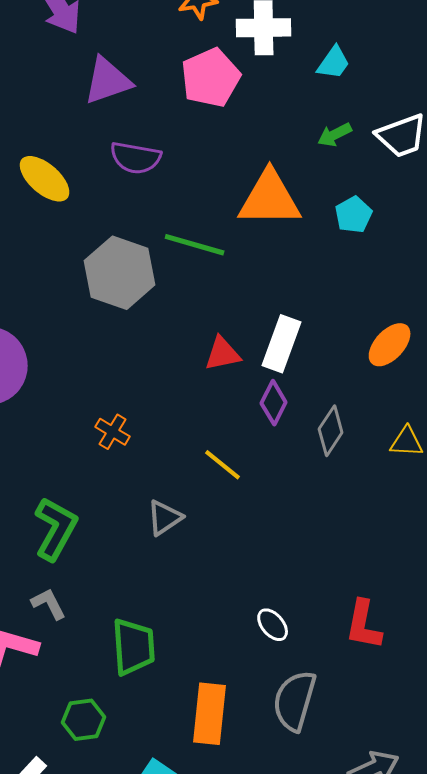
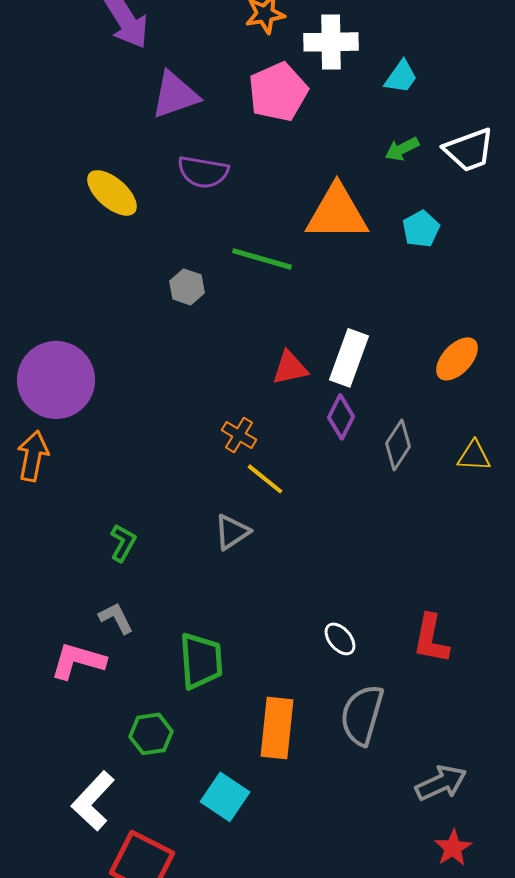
gray hexagon: (120, 273) -> (187, 287), size x0.5
orange cross: (113, 432) -> (239, 435), moved
yellow line: (223, 465) -> (265, 479), moved
green L-shape: (56, 529) -> (123, 543), size x0.6

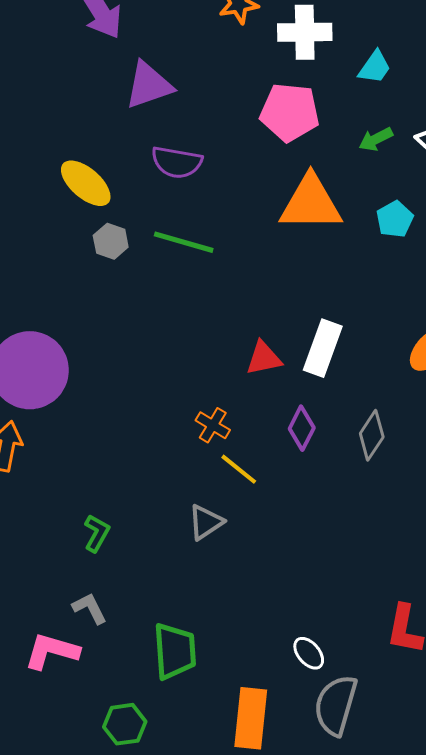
pink pentagon: (278, 92) -> (290, 112), moved, turned 30
green line: (262, 259) -> (184, 242), moved
gray hexagon: (187, 287) -> (111, 241), moved
purple diamond: (341, 417) -> (302, 428), moved
white ellipse: (340, 639) -> (309, 653), moved

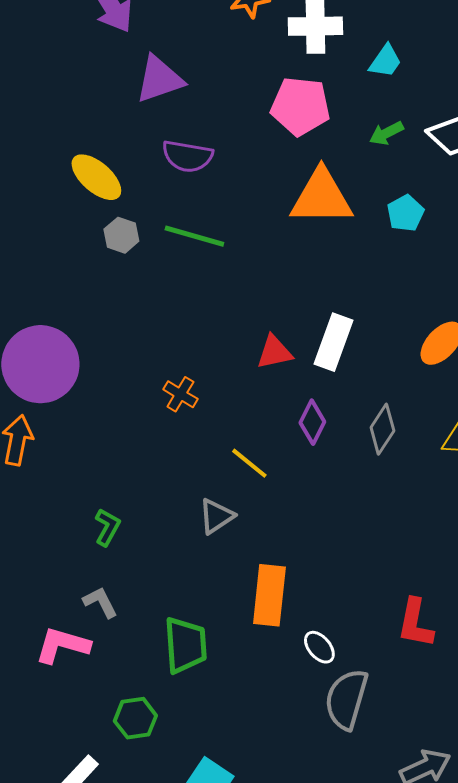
orange cross: (213, 425) -> (180, 394), moved
orange rectangle: (251, 718) -> (269, 595), moved

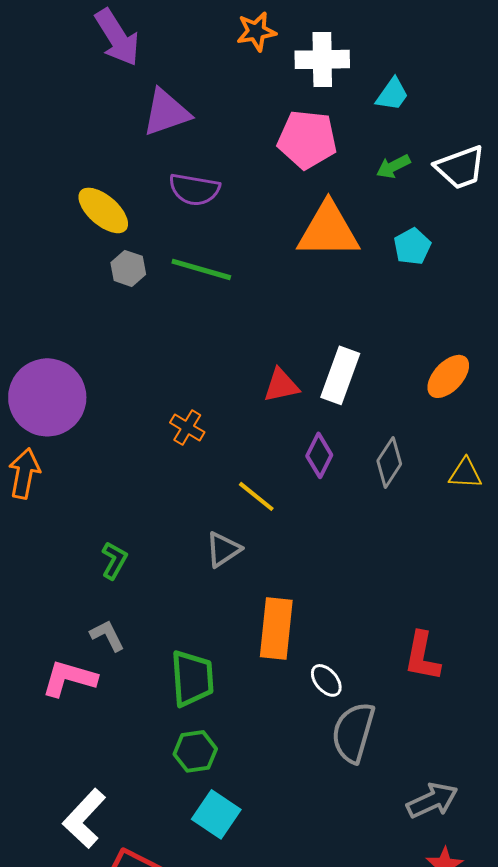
green hexagon: (135, 718) -> (195, 751), moved

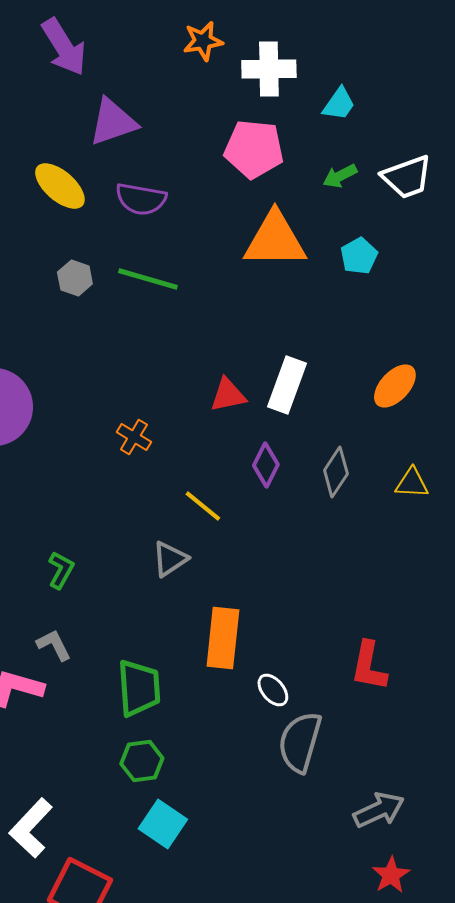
yellow ellipse: (103, 210) -> (60, 186), moved

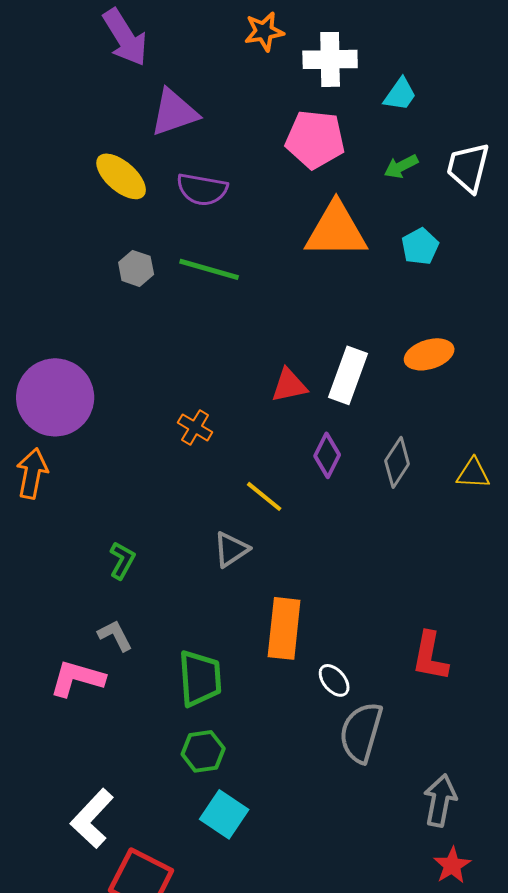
white trapezoid: (407, 177) -> (468, 167), turned 124
orange ellipse: (395, 386) -> (429, 354), moved, turned 30
gray arrow: (379, 810) -> (440, 800), turned -54

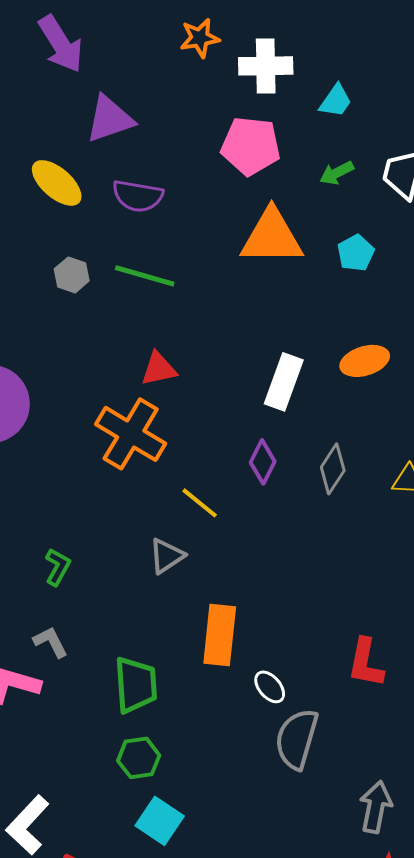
red triangle: (289, 385) -> (159, 369), moved
orange cross: (195, 427) -> (131, 434), size x2.0

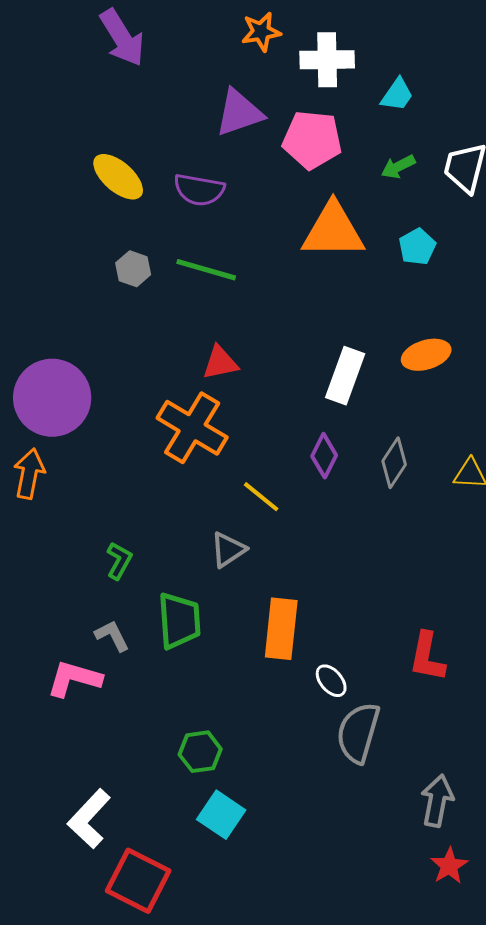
purple triangle: (110, 119) -> (239, 113), moved
green trapezoid: (136, 685) -> (179, 621), moved

